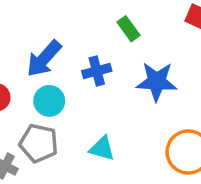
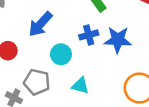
blue cross: (97, 71) -> (89, 35), moved
cyan circle: (49, 101) -> (61, 54), moved

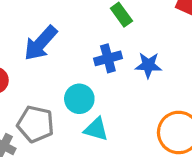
blue star: (118, 40) -> (148, 65), size x0.7
cyan circle: (61, 54) -> (79, 99), moved

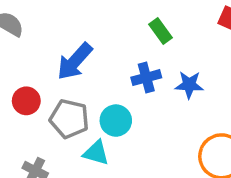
gray pentagon: (36, 124) -> (69, 119), moved
cyan triangle: (96, 129) -> (96, 153), moved

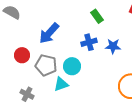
cyan triangle: (96, 153) -> (61, 84), turned -35

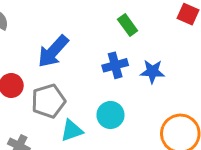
gray pentagon: (46, 65) -> (48, 101), turned -30
cyan circle: (72, 66) -> (110, 115), moved

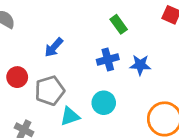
blue arrow: (53, 51) -> (54, 47), size x0.7

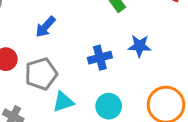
blue cross: (108, 59) -> (100, 58), moved
cyan circle: (104, 103) -> (109, 106), moved

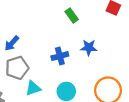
blue arrow: (45, 27) -> (12, 43), moved

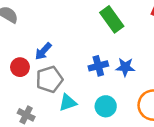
green rectangle: (72, 15) -> (112, 19), size x1.5
blue star: (89, 48) -> (125, 67), moved

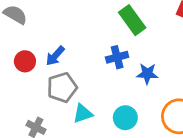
blue cross: (98, 66) -> (117, 57), moved
red circle: (20, 67) -> (25, 61), moved

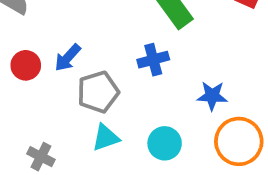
blue star: (147, 74) -> (212, 96), moved
gray pentagon: (62, 87) -> (98, 92), moved

